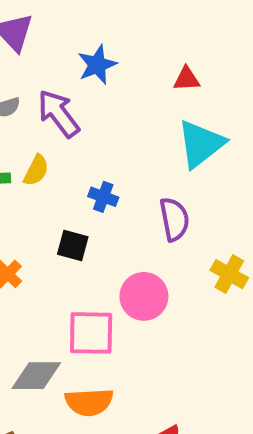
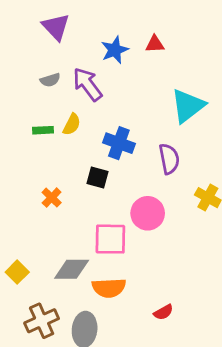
red triangle: (187, 79) -> (155, 44), moved
blue cross: (103, 197) -> (119, 143), size x1.5

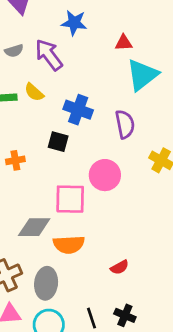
red triangle: (155, 44) -> (124, 43), moved
blue star: (115, 50) -> (74, 23), turned 30
yellow semicircle: (72, 124) -> (34, 92), turned 105
orange cross: (52, 198) -> (15, 160), turned 36

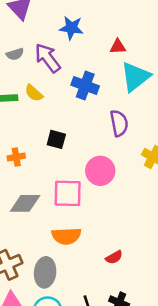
blue cross: (78, 110) -> (85, 86), moved
gray diamond: (34, 227) -> (25, 203), moved

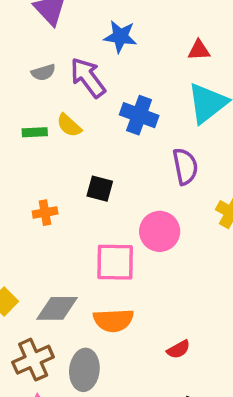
red triangle: (118, 47) -> (199, 50), moved
gray diamond: (25, 203) -> (57, 308), moved

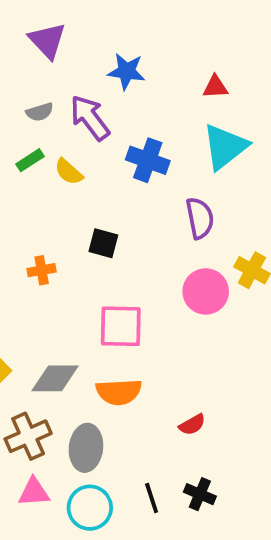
green rectangle: (35, 132) -> (30, 160), moved, turned -30
pink circle: (160, 231) -> (206, 291), moved

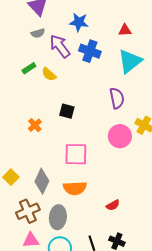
gray semicircle: (40, 112) -> (38, 33), moved
blue cross: (148, 160) -> (90, 51), moved
orange cross: (42, 270) -> (35, 125), turned -32
gray diamond: (55, 378) -> (42, 181), turned -65

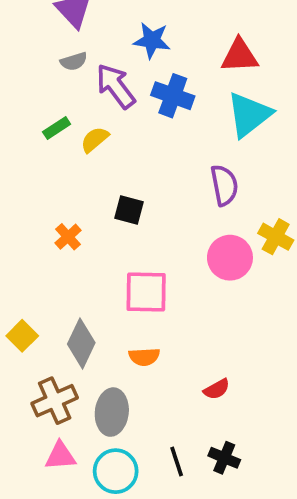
red triangle: (125, 30) -> (240, 56), size x1.5
yellow semicircle: (49, 74) -> (95, 139), turned 98
orange semicircle: (75, 188) -> (144, 357), size x0.7

